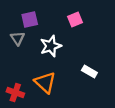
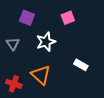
purple square: (30, 20) -> (27, 18), turned 35
gray triangle: (18, 38) -> (13, 44), moved

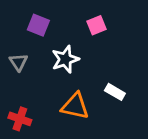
orange triangle: (41, 75) -> (75, 106), moved, turned -30

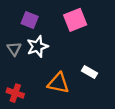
pink square: (96, 25) -> (75, 20), size x1.5
white star: (65, 59) -> (37, 47), moved

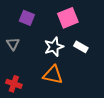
white star: (37, 47) -> (54, 47), moved
white rectangle: (89, 72) -> (81, 47), moved

